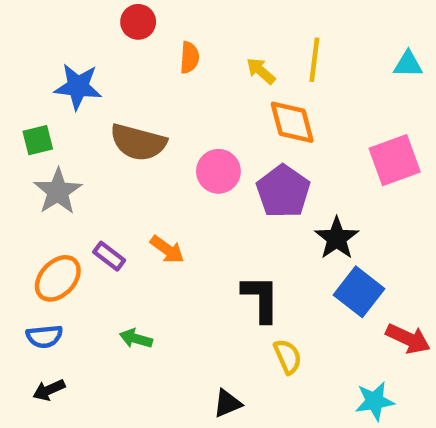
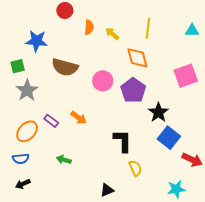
yellow arrow: (261, 71) -> (112, 34), moved

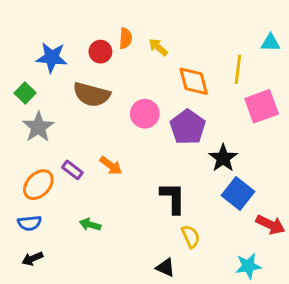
red circle: (65, 10) -> (100, 52), moved
yellow line: (148, 28) -> (238, 69), moved
green square: (18, 66) -> (25, 93), turned -32
black triangle: (107, 190) -> (165, 267), moved, turned 48

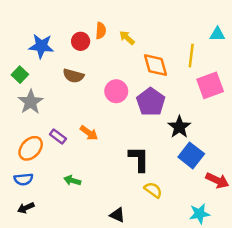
brown semicircle: (92, 94) -> (73, 76), size x0.7
yellow semicircle: (191, 236) -> (153, 190), turned -30
black triangle: (165, 267) -> (117, 215), moved

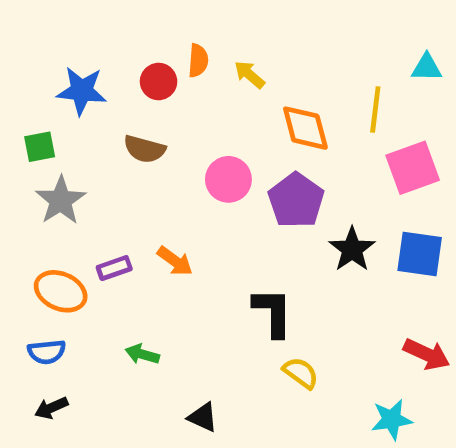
green square: (20, 75) -> (40, 147), turned 35
purple rectangle: (58, 136) -> (114, 268), turned -56
orange ellipse: (31, 148) -> (61, 291), turned 70
blue square: (191, 155) -> (420, 254), moved, turned -30
black triangle: (117, 215) -> (203, 417), moved

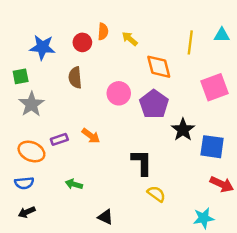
yellow line: (375, 109) -> (190, 42), moved
brown semicircle: (145, 149) -> (75, 78), turned 70
blue square: (420, 254) -> (212, 147), moved

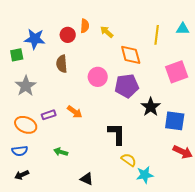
green square: (21, 76) -> (17, 55), moved
purple pentagon: (154, 104) -> (127, 86), turned 30
cyan star: (204, 218) -> (145, 175), moved

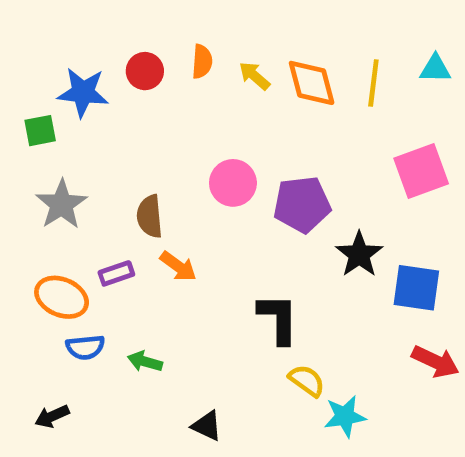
red circle: (68, 35) -> (145, 71), moved
orange diamond: (131, 55) -> (312, 83), moved
brown semicircle: (62, 64) -> (150, 216), moved
blue semicircle: (20, 151) -> (85, 347), moved

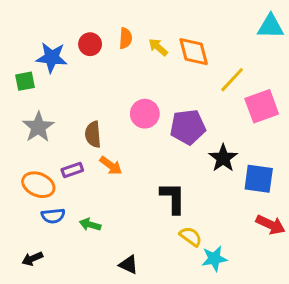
cyan triangle: (435, 69) -> (271, 26), moved, size x1.4
yellow line: (373, 83) -> (232, 80), moved, turned 36

